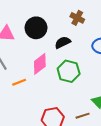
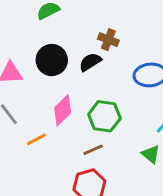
black semicircle: (63, 42) -> (90, 62), moved
brown line: (83, 116) -> (93, 150), moved

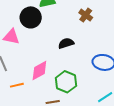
brown cross: (108, 40) -> (86, 15), moved
black circle: (52, 60) -> (31, 17), moved

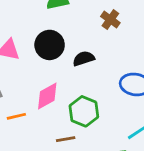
black circle: (31, 17) -> (50, 45), moved

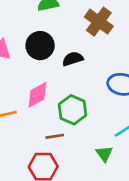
brown cross: (110, 20) -> (99, 22), size x1.5

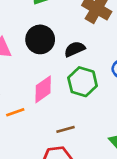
green hexagon: (72, 110) -> (83, 82), moved

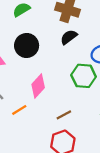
black semicircle: (75, 49) -> (69, 37), moved
green hexagon: (83, 82) -> (84, 76), moved

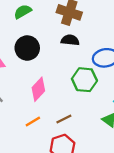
black semicircle: (69, 37) -> (70, 40), turned 42
orange line: (19, 110) -> (33, 121), moved

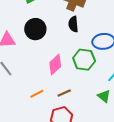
black semicircle: (70, 40) -> (73, 24), turned -105
pink diamond: (38, 89) -> (55, 65), moved

